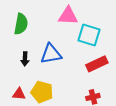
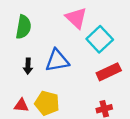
pink triangle: (68, 16) -> (76, 18), turned 40
cyan square: (89, 35) -> (100, 39), turned 30

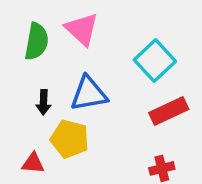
pink triangle: (76, 18) -> (82, 29), moved
yellow pentagon: (47, 103) -> (70, 139), moved

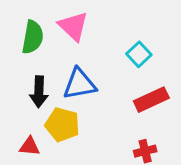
cyan square: (155, 61) -> (139, 54), size x0.7
black arrow: (44, 102) -> (39, 92), size x1.4

